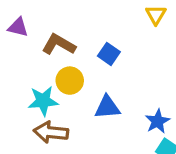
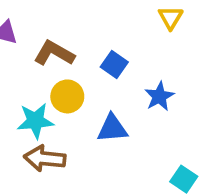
blue star: (157, 121) -> (159, 96), moved

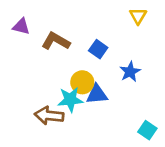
yellow circle: (67, 96) -> (82, 82), moved
cyan star: (35, 121) -> (70, 100), moved

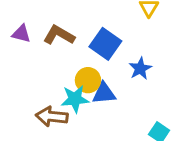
purple triangle: (21, 27) -> (21, 34), moved
blue square: (98, 49) -> (105, 44), size x1.5

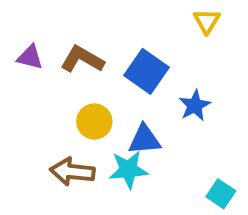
yellow circle: (88, 80) -> (94, 122), moved
cyan star: (75, 99) -> (128, 170), moved

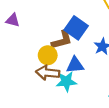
brown L-shape: (82, 59) -> (62, 40), moved, turned 135
brown arrow: (72, 172) -> (48, 73), moved

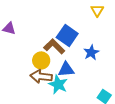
brown L-shape: (62, 40) -> (54, 46), turned -120
cyan star: (66, 82) -> (58, 84), turned 30

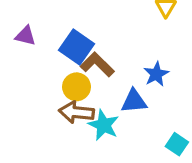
blue square: (67, 35) -> (77, 47), moved
blue triangle: (66, 69) -> (134, 101), moved

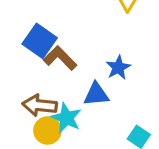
yellow circle: (77, 87) -> (47, 130), moved

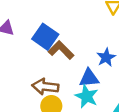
cyan star: (66, 118) -> (87, 96), moved

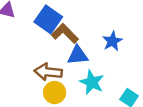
blue triangle: (89, 78) -> (78, 55), moved

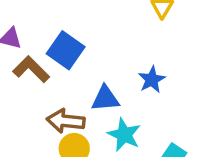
brown L-shape: (65, 33) -> (31, 69), moved

